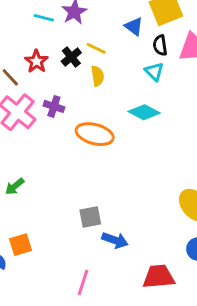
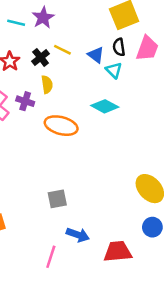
blue triangle: (134, 26) -> (96, 55), moved
yellow semicircle: (98, 76) -> (47, 84), moved
blue arrow: (115, 240) -> (78, 235), moved

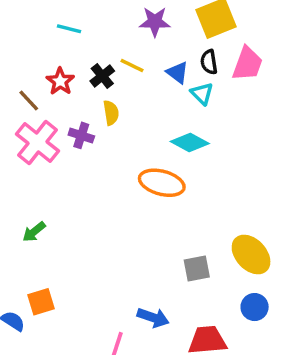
purple star: (43, 18) -> (155, 22), moved, turned 30
orange ellipse: (61, 126) -> (162, 183), moved
gray square: (57, 199) -> (197, 269), moved

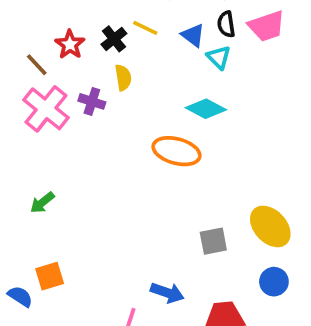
pink trapezoid: (248, 64) -> (267, 26), turned 51

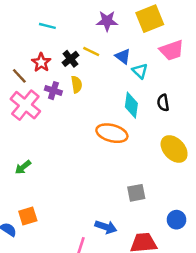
black semicircle: (226, 24) -> (163, 103), moved
purple cross: (92, 101) -> (53, 91), moved
cyan diamond: (206, 109) -> (131, 105), turned 70
yellow ellipse: (270, 226) -> (174, 149), moved

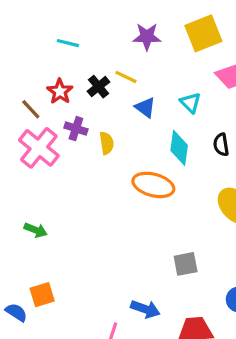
blue triangle: (123, 56) -> (145, 108), moved
yellow semicircle: (77, 84) -> (107, 143), moved
green arrow: (23, 167) -> (36, 230), turned -119

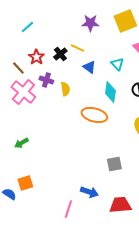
cyan line: (68, 43) -> (27, 27), moved, turned -56
green arrow: (36, 230) -> (21, 143), turned 128

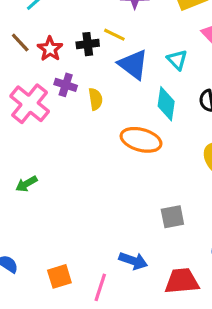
black cross: (60, 54) -> (88, 44), turned 32
blue triangle: (89, 67) -> (133, 65), size x1.5
brown line: (18, 68) -> (20, 43), moved
orange square: (25, 183) -> (59, 276), moved

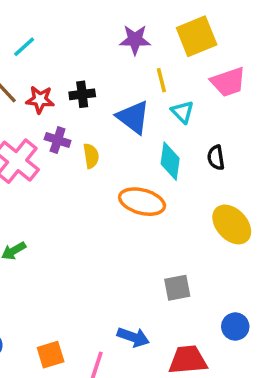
yellow line: (114, 35) -> (161, 80), moved, turned 50
red star: (50, 49) -> (40, 100), turned -30

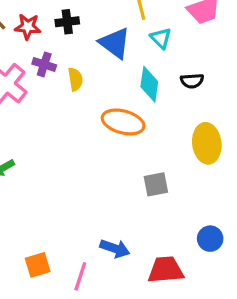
black semicircle: (216, 158) -> (192, 81), turned -85
yellow ellipse: (232, 224) -> (207, 143), turned 36
gray square: (177, 288) -> (156, 184), moved

